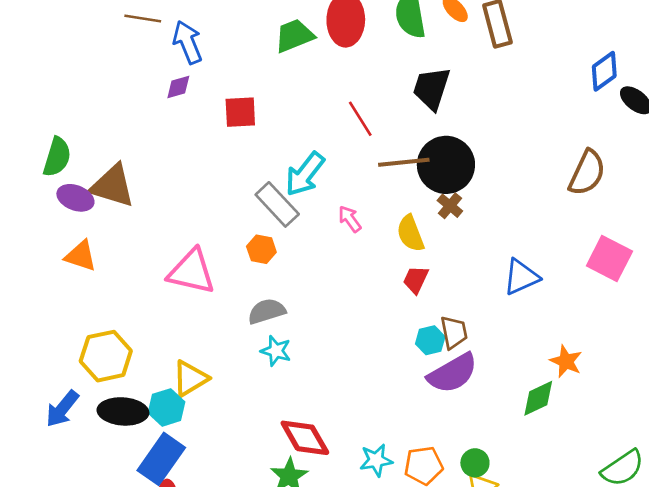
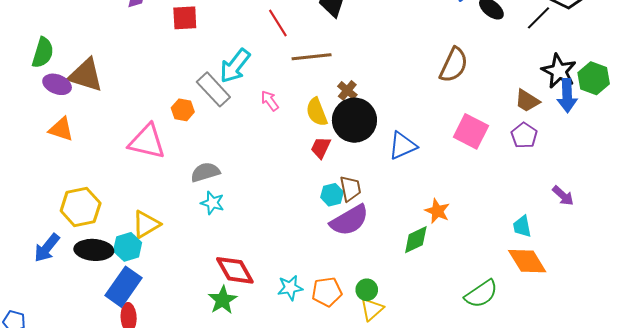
black circle: (446, 165) -> (354, 120), moved
orange hexagon: (261, 249) -> (183, 110), moved

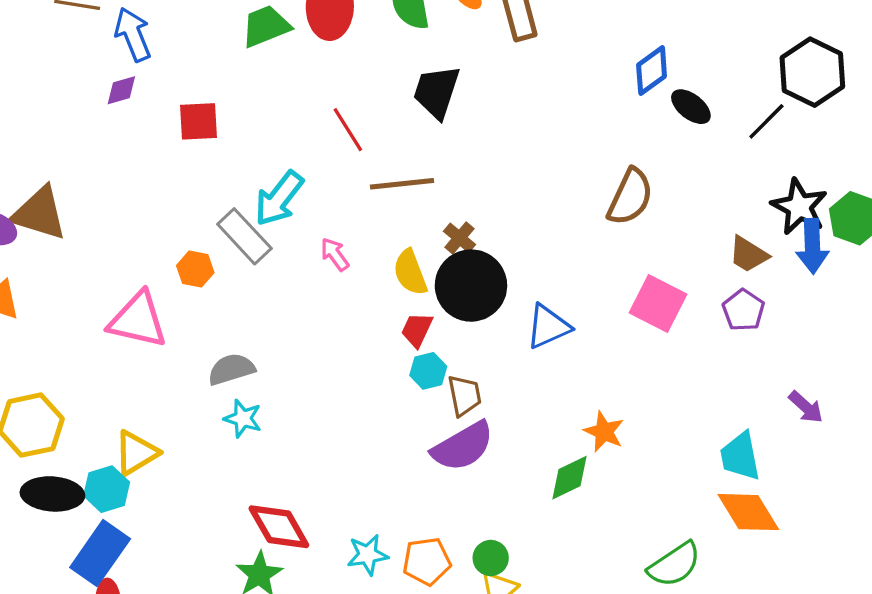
cyan hexagon: (332, 195) -> (428, 371), moved
cyan trapezoid: (522, 226) -> (740, 456), size x1.4

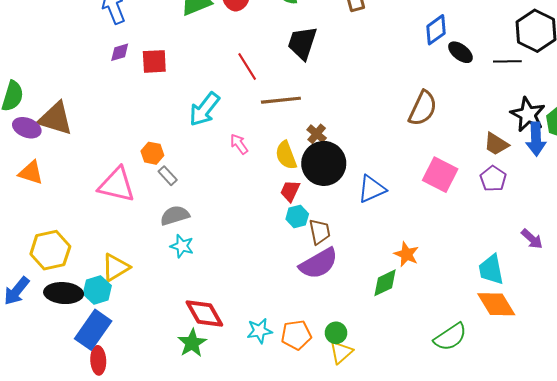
purple diamond: (121, 90) -> (120, 52), moved
black line: (766, 121) -> (507, 61), turned 44
gray rectangle: (244, 236) -> (168, 176), moved, size x0.6

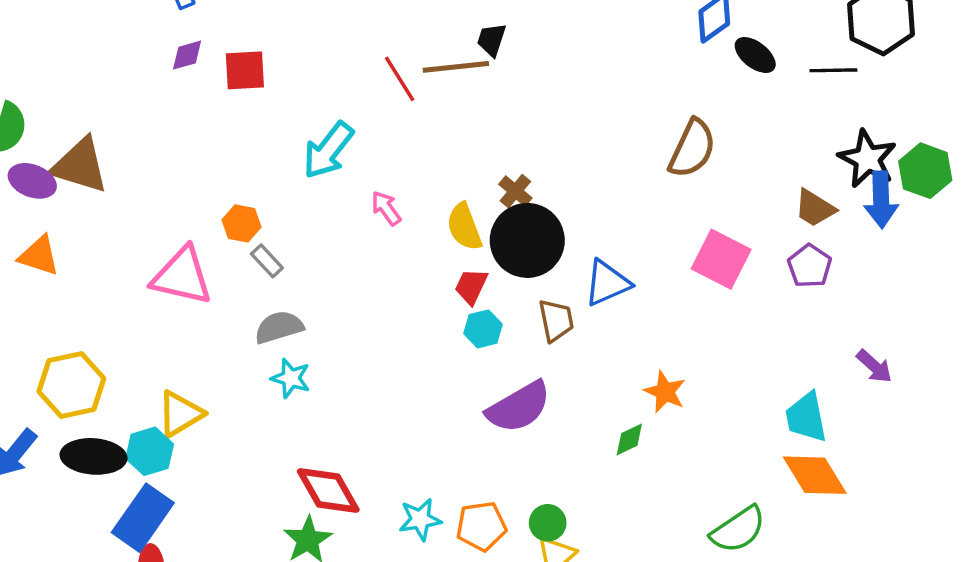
black trapezoid: (302, 43) -> (492, 40), size x0.6
brown line: (281, 100) -> (456, 67), moved
brown trapezoid: (320, 232) -> (556, 320), moved
green diamond: (385, 283) -> (629, 439), size x0.7

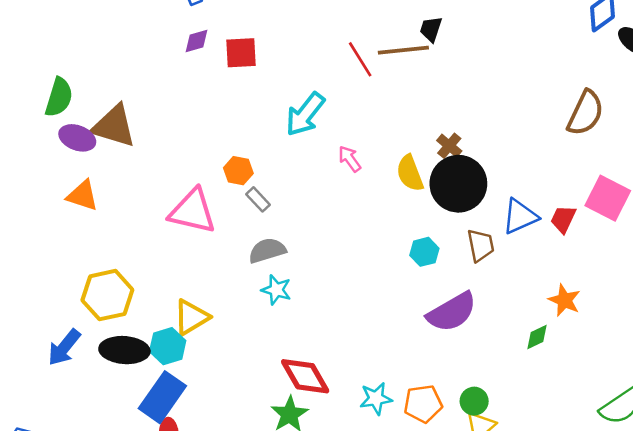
red trapezoid: (471, 286) -> (563, 219), moved

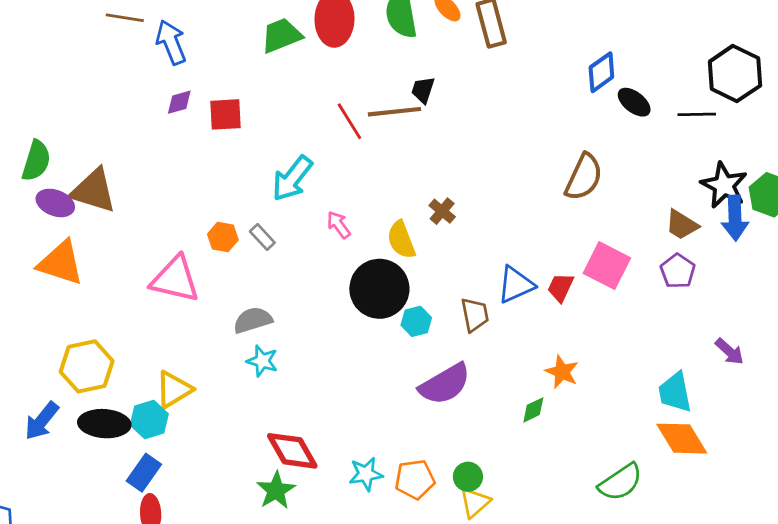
black circle: (458, 184) -> (379, 289), moved
orange triangle: (83, 196) -> (61, 263), size x1.4
gray rectangle: (258, 199) -> (262, 237), moved
blue rectangle: (162, 397) -> (144, 473), size x0.7

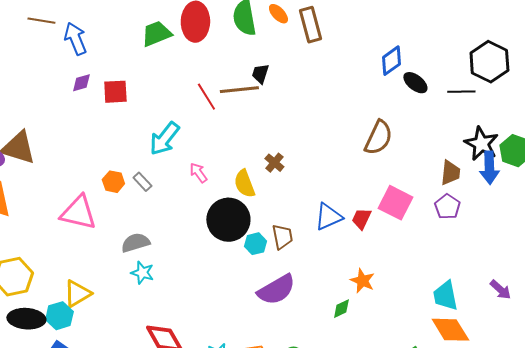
brown trapezoid: (682, 225) -> (450, 173), turned -116
brown trapezoid: (475, 315) -> (282, 237), moved
purple arrow: (729, 351) -> (500, 290), moved

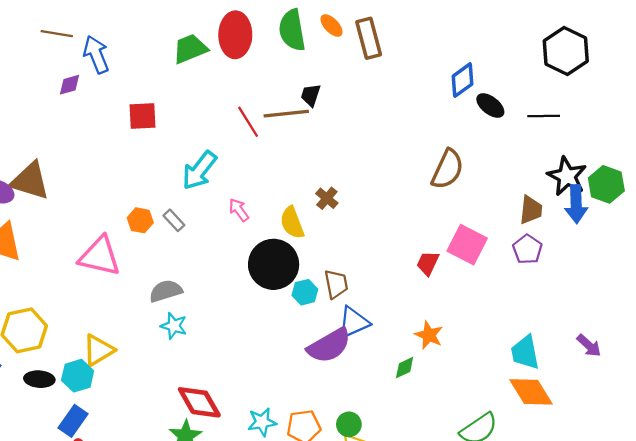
black hexagon: (489, 62) -> (566, 51), moved
purple diamond: (81, 83) -> (69, 85), moved
blue triangle: (328, 217) -> (354, 322), moved
black ellipse: (26, 319) -> (39, 379), size x0.7

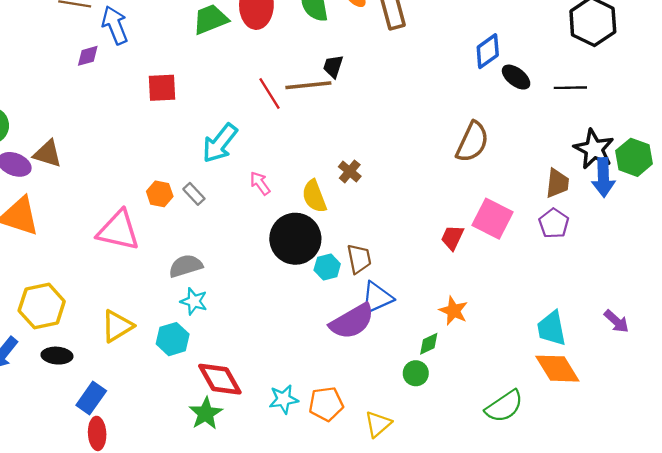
brown triangle: (30, 181) -> (48, 154), size x0.7
cyan hexagon: (78, 376) -> (173, 339), moved
green circle: (349, 424) -> (416, 373), moved

